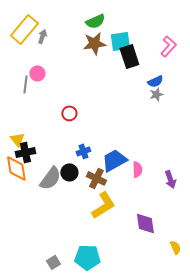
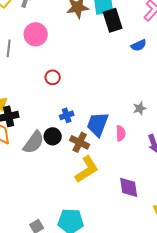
pink circle: (37, 73) -> (36, 34), moved, size x1.5
gray star: (156, 94) -> (140, 108), moved
blue trapezoid: (114, 160) -> (98, 124), turned -40

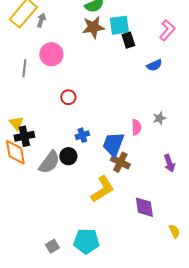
black rectangle: (113, 20) -> (128, 40), size x0.7
gray star: (140, 108) -> (159, 118), moved
pink semicircle: (121, 133) -> (136, 127), moved
brown cross: (80, 142) -> (120, 162), moved

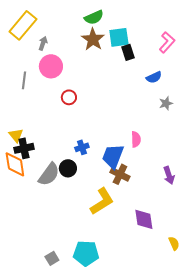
gray arrow: (41, 20) -> (43, 43), moved
brown star: (93, 27) -> (93, 39), turned -30
red circle: (68, 97) -> (69, 97), moved
gray star: (159, 118) -> (166, 103), moved

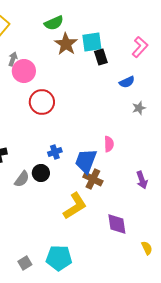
green semicircle: (94, 17) -> (54, 23), moved
gray arrow: (43, 43) -> (13, 59), moved
red circle: (69, 97) -> (42, 102), size x1.6
gray semicircle: (49, 174) -> (22, 179), size x0.7

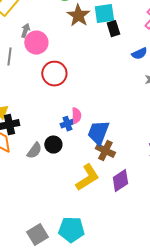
pink semicircle: (109, 144) -> (76, 116), moved
purple diamond: (117, 224) -> (120, 181), moved, turned 65
gray square: (25, 263) -> (37, 235), size x1.5

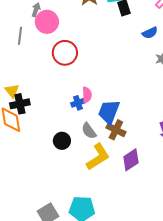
black circle: (53, 145) -> (62, 141), moved
gray semicircle: (34, 151) -> (89, 131), moved, turned 108

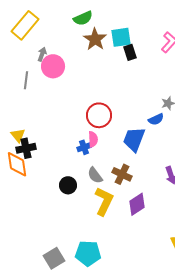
blue semicircle: (150, 33) -> (156, 119), moved
red circle: (65, 53) -> (99, 115), moved
blue trapezoid: (109, 112) -> (134, 139), moved
yellow L-shape: (98, 157) -> (104, 201), turned -32

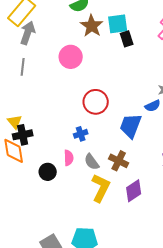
gray arrow: (42, 54) -> (28, 33), moved, size x1.6
pink circle: (53, 66) -> (71, 57), moved
pink semicircle: (93, 139) -> (69, 158), moved
black circle: (68, 185) -> (48, 172), moved

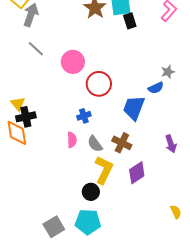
pink circle: (71, 57) -> (73, 62), moved
gray line: (23, 67) -> (36, 49), moved, turned -54
black circle: (48, 172) -> (91, 192), moved

